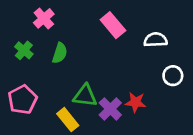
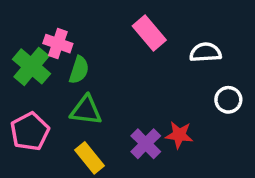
pink cross: (44, 18) -> (58, 44), moved, turned -30
green cross: (24, 50) -> (31, 66), size x1.5
green triangle: (85, 96) -> (86, 110), moved

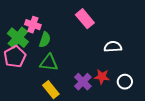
white semicircle: (205, 52) -> (113, 47), moved
white circle: (228, 100) -> (125, 82), moved
pink pentagon: (30, 131) -> (15, 57), moved

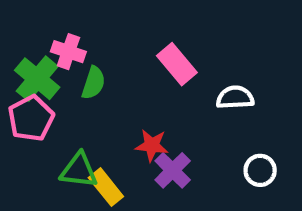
pink rectangle: (85, 19) -> (177, 64), moved
green triangle: (49, 63) -> (79, 170), moved
red star: (102, 77) -> (152, 145), moved

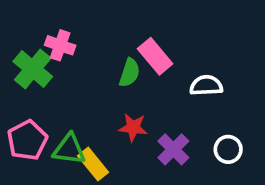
green semicircle: (93, 83) -> (130, 73), moved
pink pentagon: (31, 118) -> (27, 140), moved
purple cross: (173, 170) -> (173, 149), moved

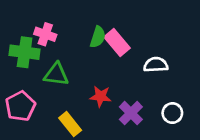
green cross: (33, 69) -> (25, 52), turned -32
green semicircle: (130, 73) -> (98, 37), moved
green triangle: (69, 149) -> (56, 74), moved

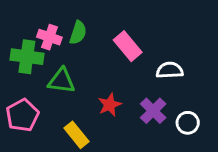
green semicircle: (98, 37) -> (78, 33), moved
red star: (101, 96) -> (110, 105), turned -30
purple cross: (131, 113) -> (153, 111), moved

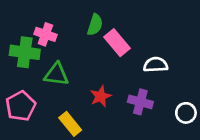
green semicircle: (78, 33) -> (95, 25), moved
purple cross: (153, 111) -> (140, 102), turned -30
white circle: (188, 123) -> (186, 113), moved

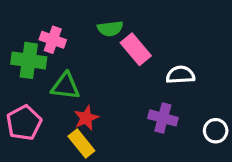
green semicircle: (95, 25) -> (110, 29), turned 65
red star: (101, 96) -> (86, 118), moved

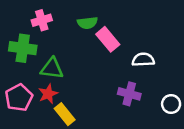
pink cross: (53, 40) -> (42, 20), moved, turned -36
red star: (86, 118) -> (48, 94), moved

